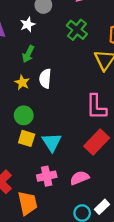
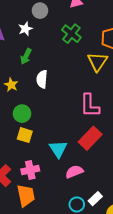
yellow star: (22, 82) -> (11, 85), moved
cyan triangle: (52, 142) -> (58, 149), moved
pink cross: (47, 176) -> (30, 170), moved

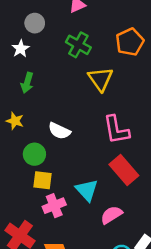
yellow triangle: (97, 62) -> (101, 79), moved
white semicircle: (42, 79) -> (59, 131), moved, turned -60
red rectangle: (90, 138) -> (124, 170), turned -75
pink cross: (30, 170) -> (54, 206), moved

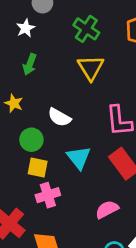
yellow triangle: (101, 79) -> (91, 68), moved
cyan triangle: (87, 190) -> (79, 158), moved

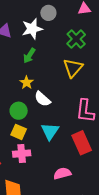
white star: (26, 28) -> (32, 29), size x1.5
yellow star: (14, 103) -> (27, 83), moved

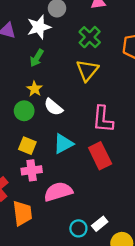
green circle: (19, 111) -> (24, 111), moved
cyan triangle: (50, 131) -> (63, 144), turned 30
pink semicircle: (62, 173) -> (58, 192), moved, size x1.4

